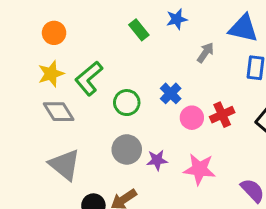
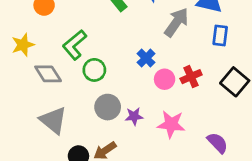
gray arrow: (206, 53) -> (176, 22), size x1.6
yellow star: (51, 74) -> (23, 45), moved
green circle: (127, 103) -> (94, 70), moved

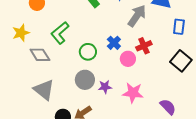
blue rectangle: (220, 36) -> (179, 27), moved
green circle: (94, 70) -> (88, 52), moved
red cross: (191, 77) -> (144, 46), moved

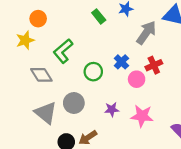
yellow star: (21, 33) -> (25, 40), moved
gray circle: (85, 80) -> (74, 103), moved

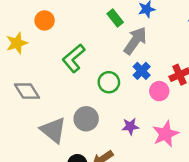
gray arrow: (146, 33) -> (135, 41), moved
yellow star: (25, 40) -> (17, 43), moved
gray diamond: (41, 75) -> (27, 91), moved
pink star: (142, 116) -> (166, 134), turned -30

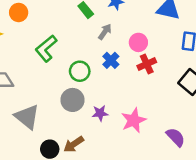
gray arrow: (135, 41) -> (105, 32), size x0.6
pink circle: (159, 91) -> (138, 42), moved
gray circle: (86, 119) -> (73, 100), moved

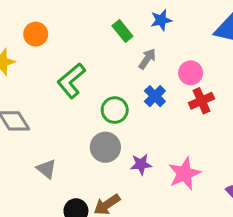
gray triangle: (27, 117) -> (46, 169), size x0.6

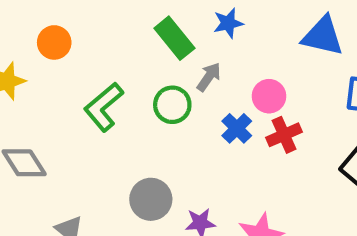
green rectangle: (122, 31) -> (174, 38), size x1.4
blue cross: (155, 96) -> (237, 128), moved
green circle: (115, 110) -> (172, 105), moved

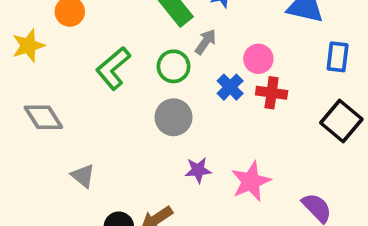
red cross: (284, 135) -> (272, 93), turned 32
gray circle: (151, 199) -> (174, 117), moved

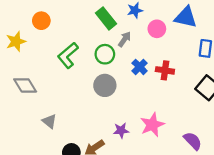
pink circle: (258, 59) -> (157, 29), moved
purple star: (198, 170) -> (121, 130), moved

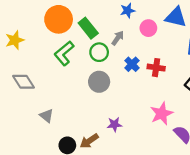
green rectangle: (106, 18) -> (88, 28), moved
orange circle: (41, 21) -> (59, 19), moved, size x1.6
pink star: (152, 125) -> (162, 114), moved

